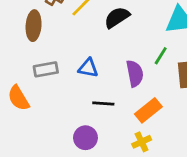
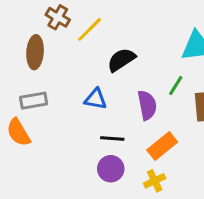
black semicircle: (117, 17) -> (121, 60), moved
gray rectangle: (46, 69) -> (34, 101), moved
purple circle: (85, 138) -> (111, 169), moved

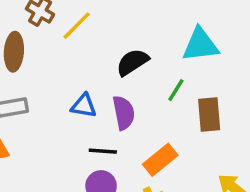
black semicircle: (121, 60) -> (132, 62), moved
purple semicircle: (147, 105) -> (124, 113), moved

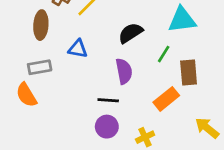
blue triangle: (84, 106) -> (78, 49), moved
orange rectangle: (160, 160) -> (166, 99), moved

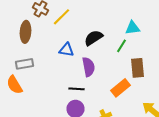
cyan triangle: (182, 20) -> (132, 28), size x0.7
blue triangle: (78, 49) -> (66, 50), moved
green line: (164, 54) -> (122, 46), moved

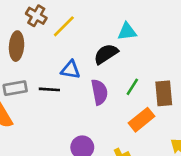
cyan triangle: (132, 28) -> (127, 32), moved
green line: (122, 46) -> (132, 87), moved
black line: (76, 89) -> (49, 89), moved

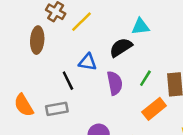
gray rectangle: (15, 88) -> (57, 109), moved
black line: (49, 89) -> (68, 81), turned 60

